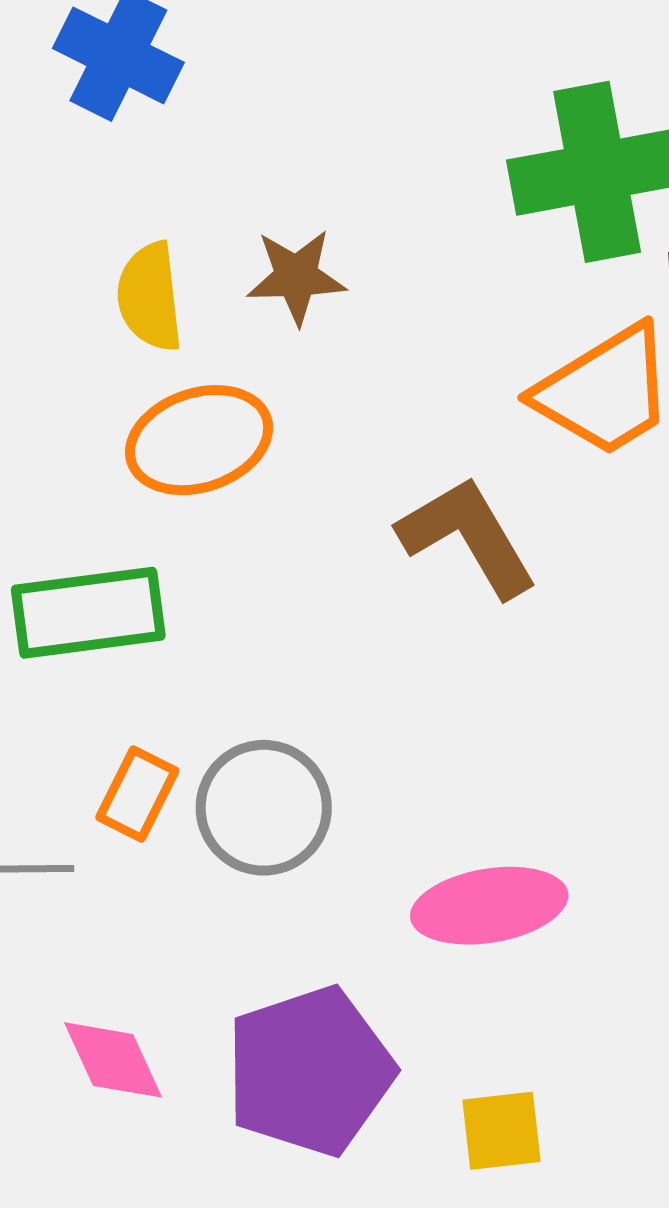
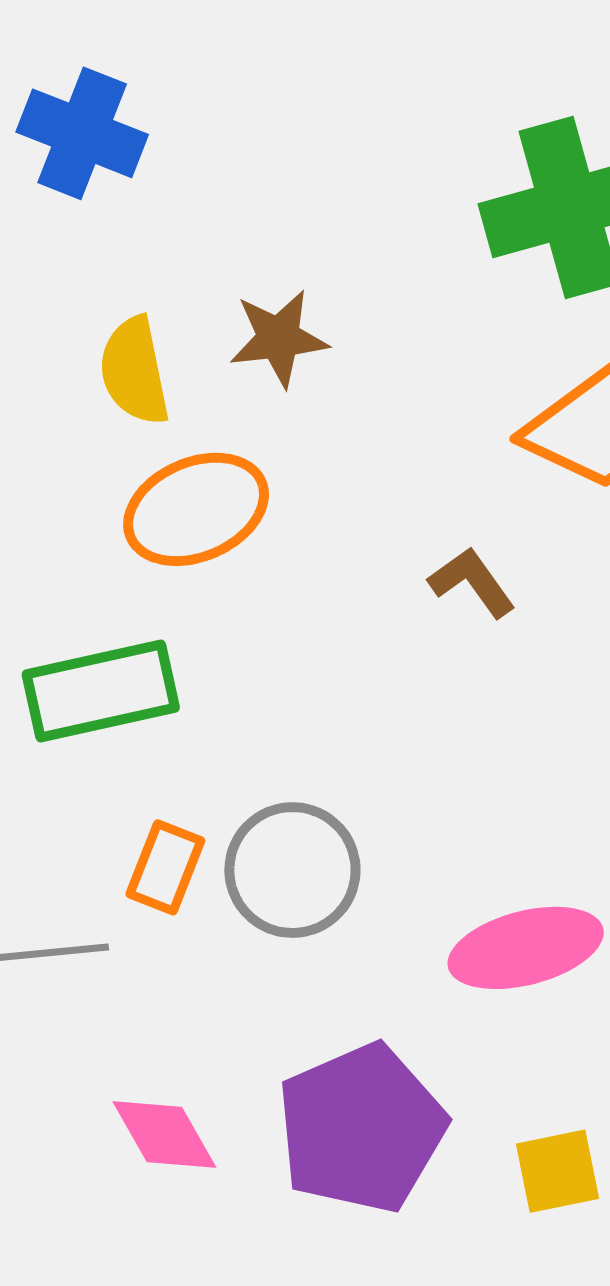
brown L-shape: (468, 537) -> (472, 582), size x0.6

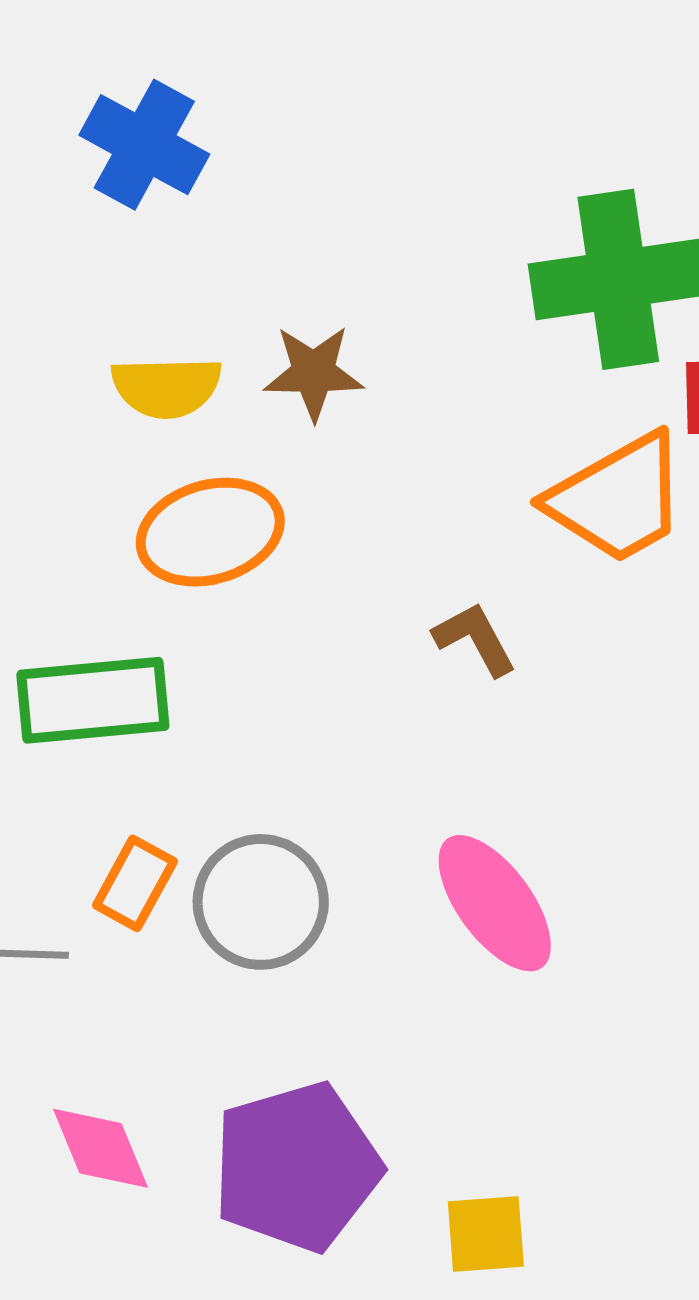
yellow semicircle: (134, 371) -> (166, 387), turned -87
pink ellipse: (526, 948) -> (495, 903), moved, turned 61

